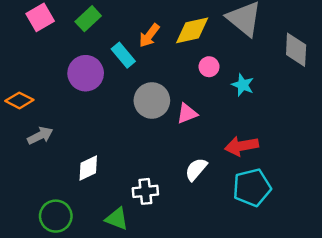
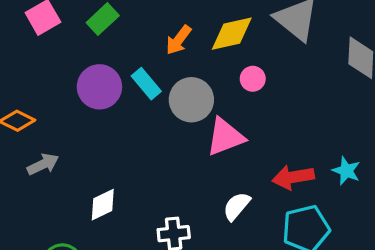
cyan rectangle: (123, 55) -> (146, 84), moved
cyan star: (243, 85) -> (346, 171), moved
gray circle: (152, 100) -> (191, 100), moved
pink triangle: (187, 113) -> (225, 137), size x1.5

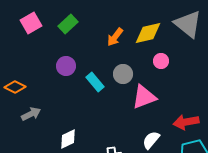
cyan rectangle: (146, 84) -> (95, 82), moved
purple circle: (99, 87) -> (66, 66), size x0.7
gray circle: (191, 100) -> (123, 74), size x0.7

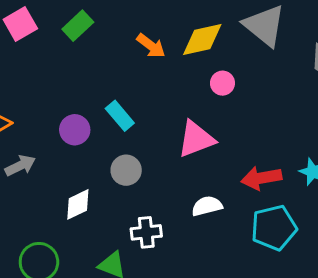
orange arrow: (115, 37) -> (151, 46), turned -90
purple circle: (66, 66) -> (75, 130), moved
gray circle: (123, 74) -> (126, 170), moved
white semicircle: (151, 140) -> (207, 206), turned 36

